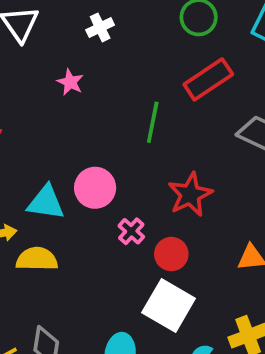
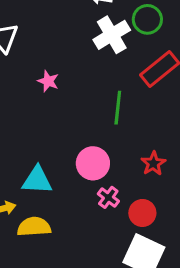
white cross: (100, 27) -> (112, 35), moved, size x1.6
pink circle: (95, 188) -> (93, 163), moved
red star: (190, 195) -> (153, 163), size x0.7

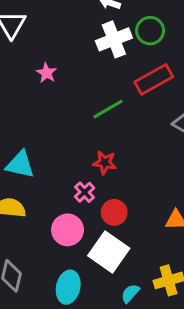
green line: (118, 108) -> (108, 109), turned 44
pink circle: (93, 163) -> (68, 230), moved
red star: (153, 163) -> (105, 163), moved, turned 30

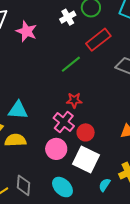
white cross: (114, 39) -> (68, 17), size x0.7
pink star: (47, 73) -> (26, 31), moved, size x1.5
pink cross: (85, 192) -> (64, 122), size x1.5
cyan ellipse: (68, 287) -> (62, 187), turned -50

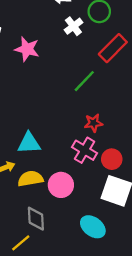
pink circle: (56, 149) -> (61, 185), moved
gray diamond: (24, 185) -> (36, 219), moved

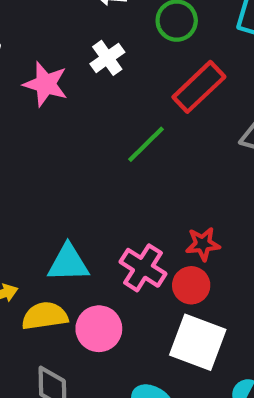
white cross: (73, 26) -> (107, 58), moved
red star: (93, 123) -> (203, 244), moved
cyan triangle: (29, 143) -> (68, 263), moved

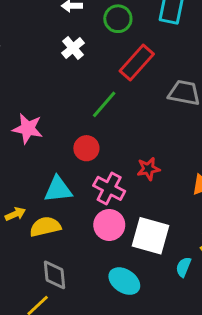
pink star: (46, 84) -> (28, 129), moved
red circle: (191, 285) -> (86, 148), moved
pink circle: (99, 329) -> (109, 225), moved

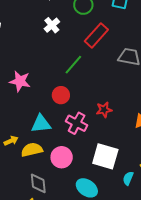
pink circle: (109, 225) -> (62, 157), moved

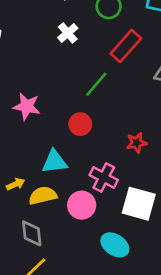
pink cross: (77, 123) -> (104, 177), moved
gray diamond: (38, 183) -> (32, 233), moved

